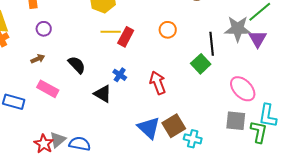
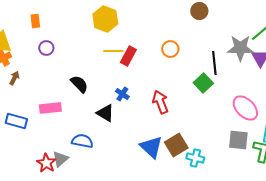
brown arrow: (38, 59) -> (14, 78), moved, turned -40
pink rectangle: (48, 89) -> (50, 108), turned -35
blue semicircle: (80, 144) -> (82, 141), moved

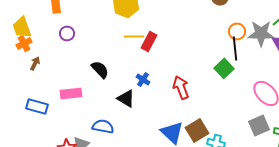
orange circle: (170, 49) -> (237, 31), moved
gray square: (238, 140) -> (259, 125), turned -30

